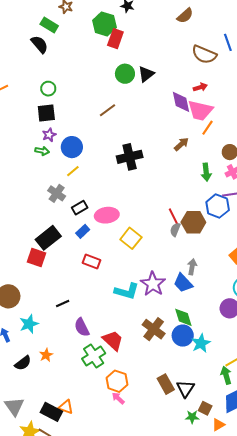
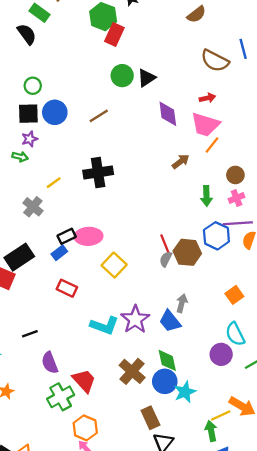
purple diamond: (181, 102) -> (168, 114), moved
blue circle: (72, 147) -> (55, 112), moved
black cross: (130, 157) -> (98, 172), moved
black rectangle: (80, 208) -> (67, 236), moved
brown rectangle: (166, 384) -> (150, 418), moved

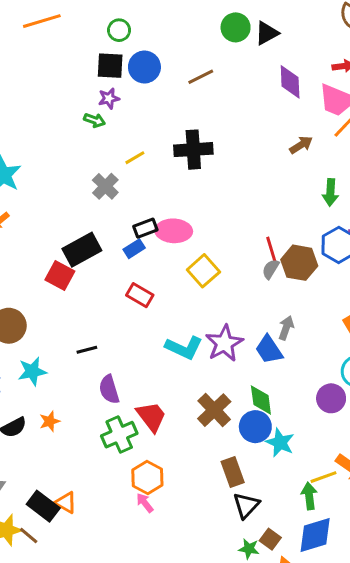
cyan star: (185, 392) -> (280, 443), turned -30

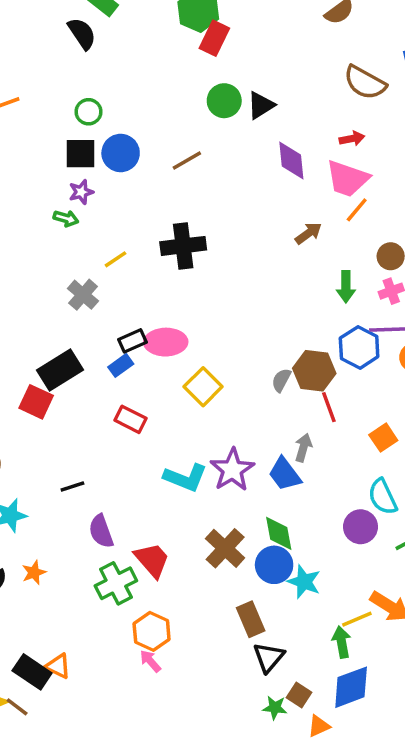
red line: (271, 250) -> (329, 407), moved

